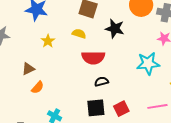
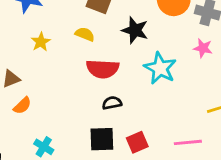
cyan star: (148, 63) -> (160, 68), moved, turned 30

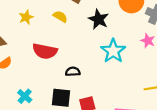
red semicircle: (103, 69) -> (45, 51), moved
cyan cross: (44, 147) -> (25, 96), moved

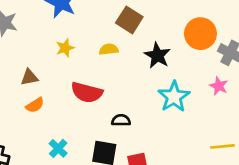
yellow semicircle: (60, 17) -> (109, 49), turned -40

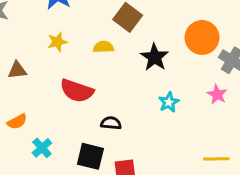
cyan star: (174, 97) -> (169, 102), size x0.6
orange semicircle: (35, 105) -> (17, 122), moved

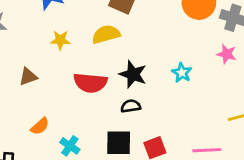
yellow star: (57, 42) -> (60, 40), turned 30
yellow semicircle: (103, 47) -> (106, 34), size x1.4
black star: (155, 57) -> (133, 74), moved

